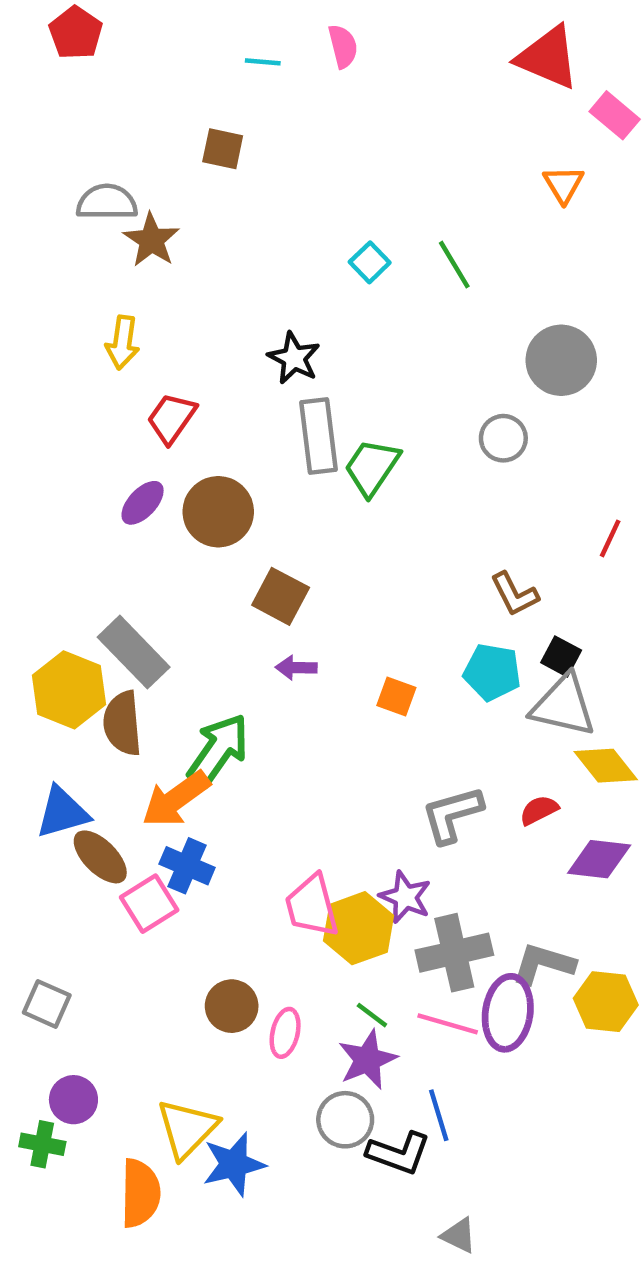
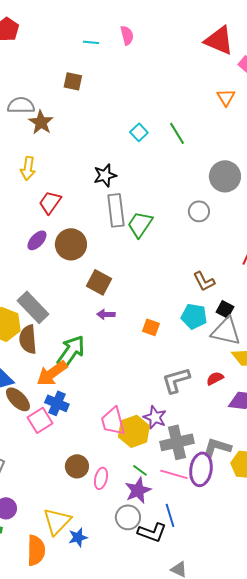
black star: (294, 358) -> (105, 175), turned 30
blue star: (234, 1164) -> (78, 537), size x0.7

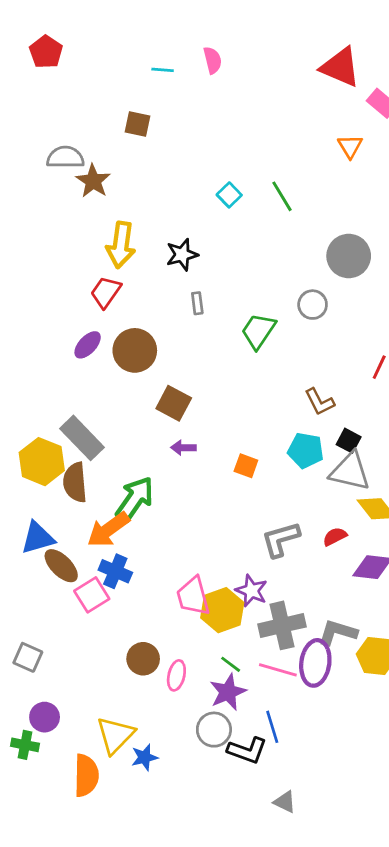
yellow arrow: (28, 168) -> (121, 245), moved, size x1.4
gray rectangle: (116, 210) -> (197, 303), size x0.5
green trapezoid: (140, 224) -> (258, 331), moved

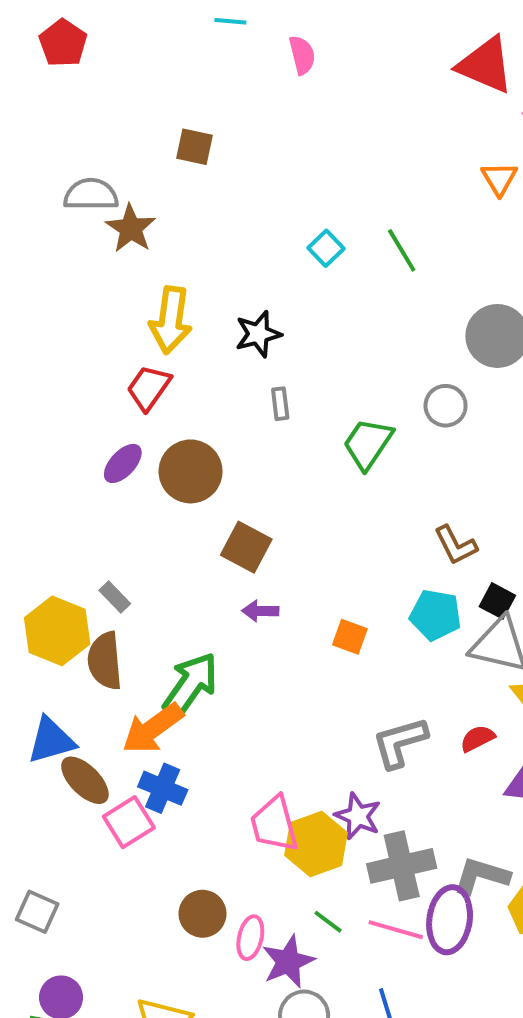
cyan line: (163, 70) -> (230, 21), moved
gray rectangle: (82, 438) -> (115, 597), size x0.5
purple star: (228, 692) -> (288, 962), moved

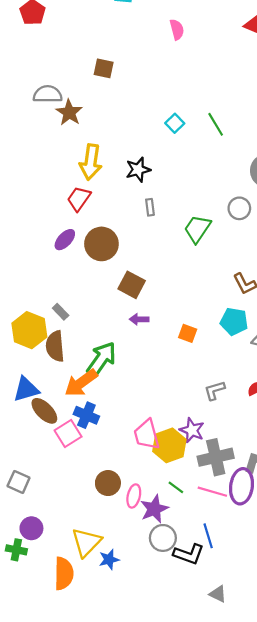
pink semicircle: (302, 55) -> (177, 30), moved
gray L-shape: (400, 742) -> (215, 390), size x0.7

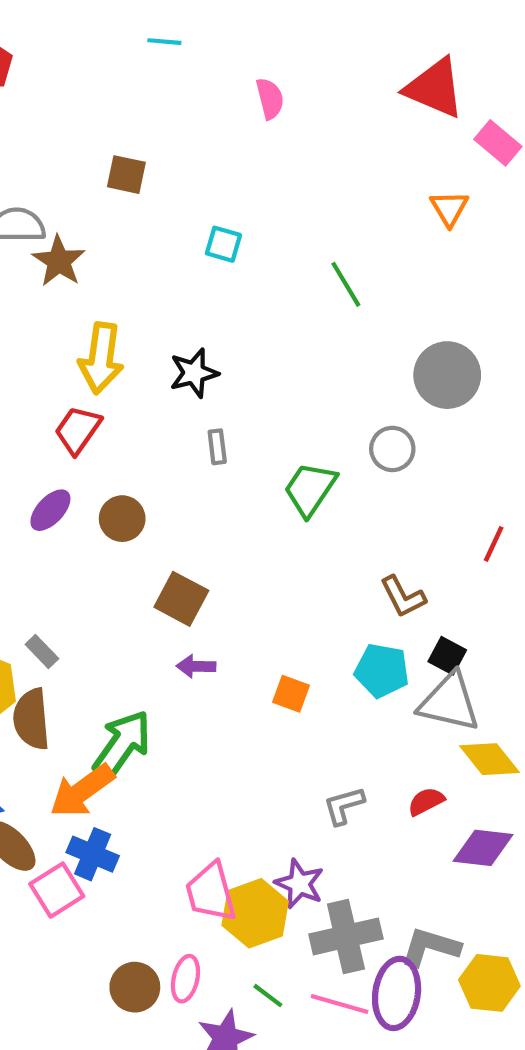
cyan square: (175, 123) -> (223, 244), moved, turned -30
brown circle: (101, 244) -> (122, 519), size x0.7
pink ellipse: (134, 496) -> (185, 979), moved

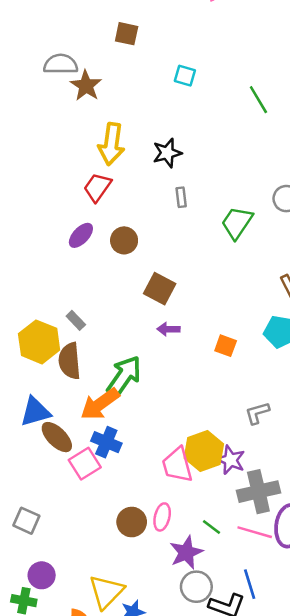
yellow hexagon: (255, 913) -> (204, 451), moved

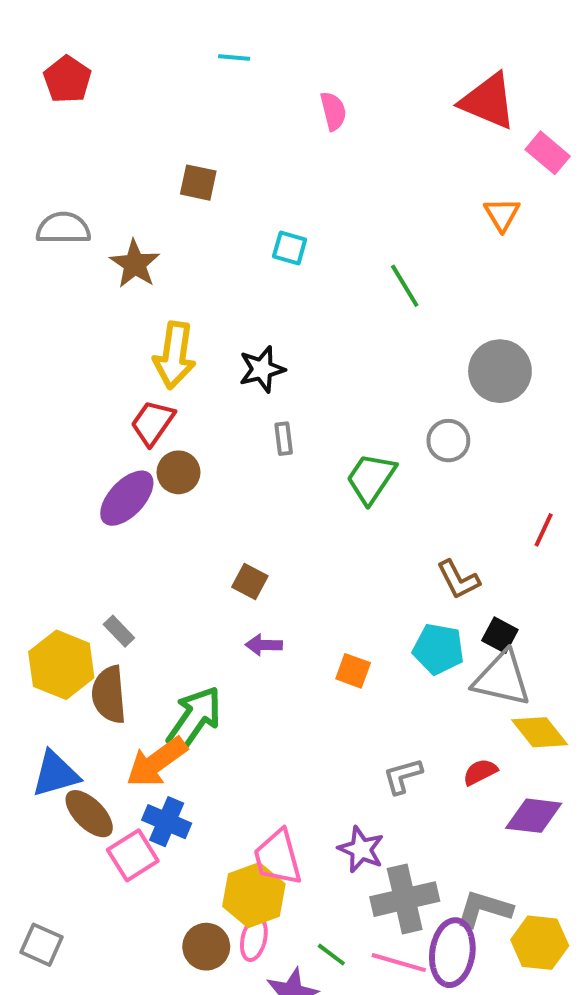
gray semicircle: (61, 64) -> (63, 228), moved
purple ellipse: (81, 235) -> (127, 498), size x1.4
brown circle: (124, 240) -> (178, 472), moved
brown square: (160, 289) -> (250, 581), size x0.7
yellow hexagon: (204, 451) -> (254, 895), moved

